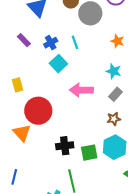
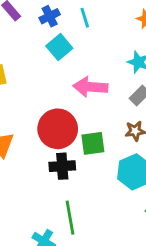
red circle: (38, 111) -> (58, 129), moved
green square: (89, 153) -> (93, 143), moved

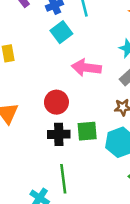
red circle: (58, 129) -> (56, 102), size x0.7
green square: (93, 143) -> (87, 131), moved

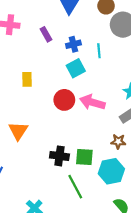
red circle: (56, 102) -> (64, 100), moved
green line: (63, 179) -> (75, 187), moved, turned -30

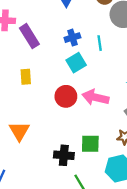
purple rectangle: (46, 34) -> (29, 36), moved, size x1.5
green square: (84, 157) -> (90, 144), moved

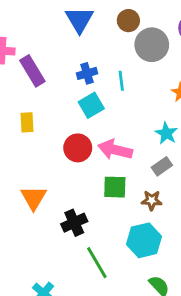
orange triangle: (19, 131) -> (34, 198), moved
green square: (90, 144) -> (115, 187), moved
black cross: (64, 155) -> (74, 223), turned -30

